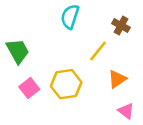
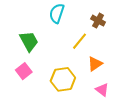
green trapezoid: (18, 51) -> (29, 41), moved
yellow hexagon: (66, 84) -> (63, 79), moved

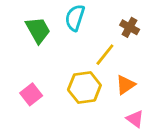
green trapezoid: (29, 41) -> (38, 30), moved
yellow hexagon: (63, 79) -> (84, 87), moved

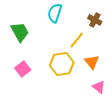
green trapezoid: (38, 30) -> (20, 32), moved
orange triangle: (125, 85) -> (92, 62), turned -35

